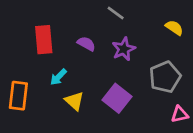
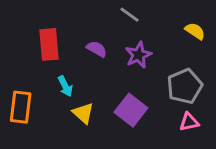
cyan arrow: (58, 77) -> (65, 86), turned -72
pink triangle: (180, 114) -> (189, 122), moved

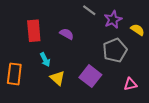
yellow semicircle: (195, 31) -> (138, 30), moved
purple star: (138, 55) -> (113, 20), moved
gray pentagon: (185, 86) -> (115, 50), moved

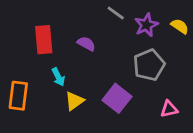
yellow semicircle: (138, 30) -> (180, 26), moved
yellow triangle: (57, 78) -> (74, 101), turned 42

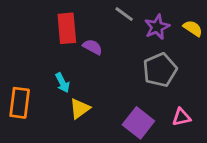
red rectangle: (44, 40) -> (67, 28), moved
purple square: (117, 98) -> (138, 123), moved

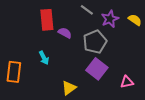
gray pentagon: (160, 70) -> (95, 42), moved
yellow triangle: (80, 109) -> (69, 88), moved
purple square: (138, 123) -> (97, 69), moved

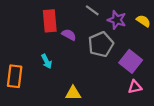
purple star: (110, 19) -> (117, 20), turned -30
purple square: (97, 69) -> (131, 61), moved
yellow triangle: (69, 88) -> (73, 93), turned 35

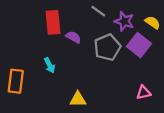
purple square: (131, 61) -> (139, 45), moved

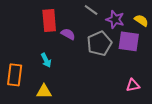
purple square: (139, 45) -> (129, 41), turned -30
yellow triangle: (78, 99) -> (44, 92), moved

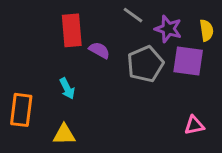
yellow semicircle: (141, 20) -> (207, 30), turned 48

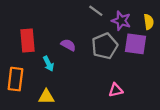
red rectangle: (72, 30) -> (28, 41), moved
purple semicircle: (99, 50) -> (68, 45), moved
pink triangle: (194, 125) -> (116, 90), moved

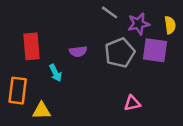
purple star: (121, 21) -> (139, 24), turned -30
purple semicircle: (68, 45) -> (78, 51), turned 144
yellow triangle: (46, 97) -> (42, 111), moved

